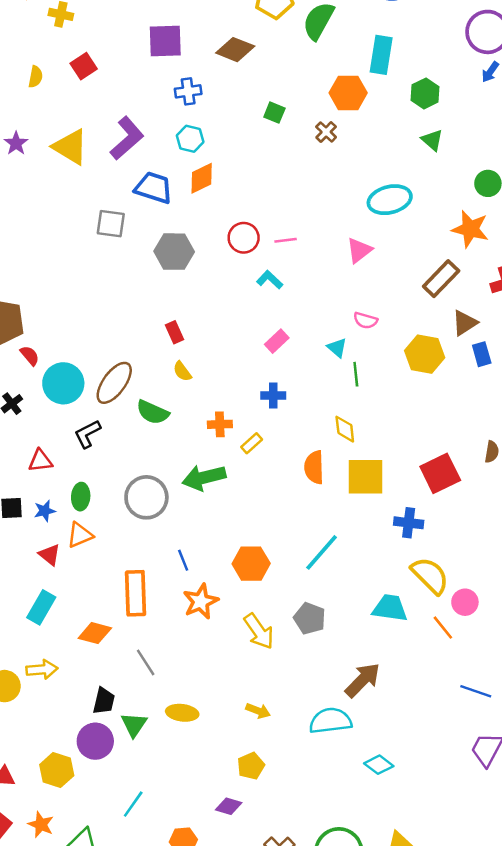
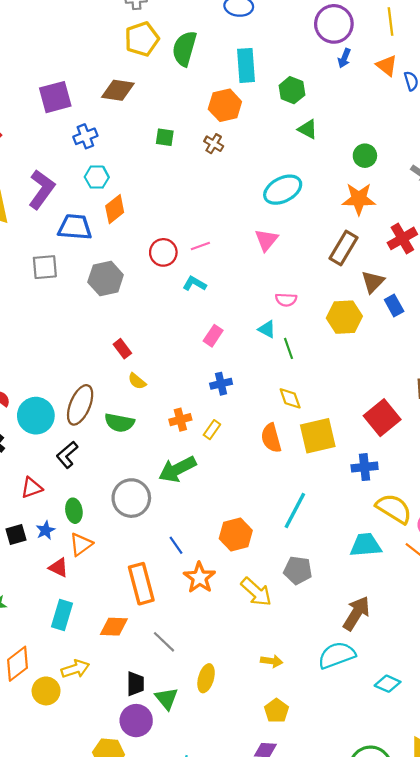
yellow ellipse: (182, 713) -> (206, 678), turned -68

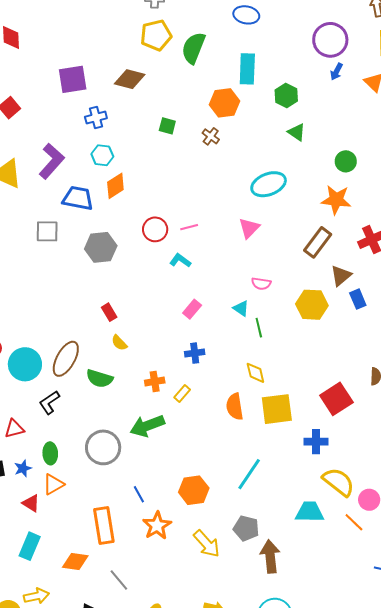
brown arrow: (356, 613) -> (270, 556), moved, turned -44

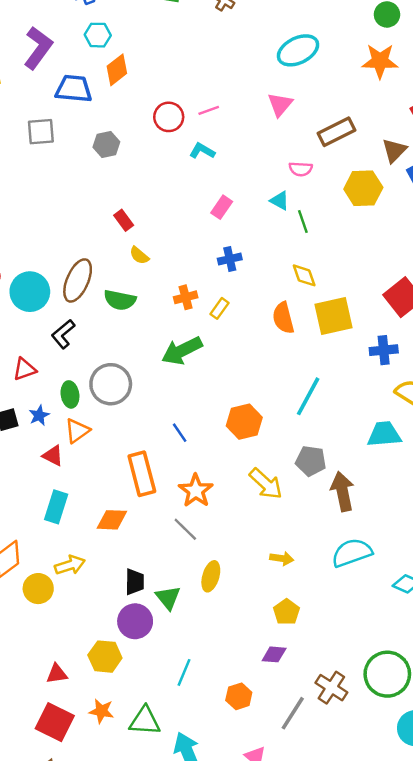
brown rectangle: (318, 242) -> (337, 132), moved, turned 32
gray hexagon: (101, 247) -> (106, 144), size x0.7
gray circle: (103, 447) -> (111, 384), moved
orange star: (157, 526) -> (196, 491), moved
gray line: (119, 580) -> (185, 529), moved

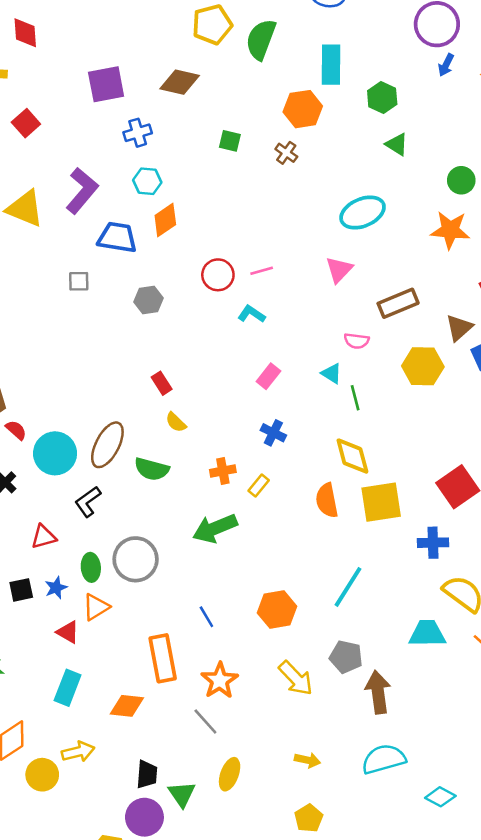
gray square: (41, 132) -> (79, 281), size x0.7
blue cross: (230, 259) -> (273, 433), turned 35
yellow diamond: (304, 275) -> (352, 456), size x1.4

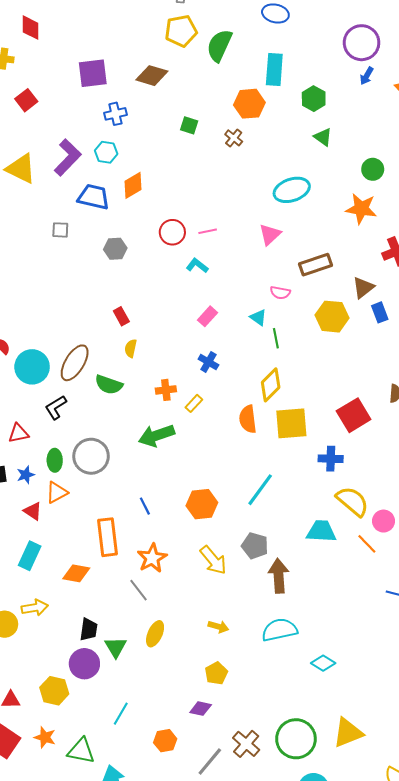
cyan hexagon: (147, 181) -> (106, 152), moved
yellow semicircle: (176, 422) -> (131, 348), turned 54
yellow diamond: (352, 456) -> (271, 385), turned 56

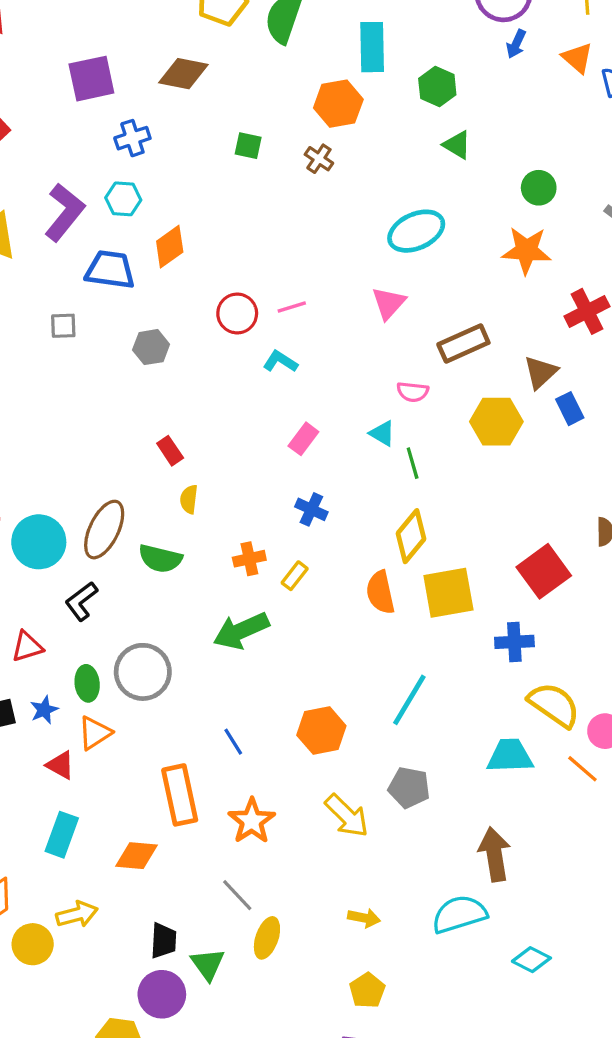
brown arrow: (279, 576) -> (494, 854), moved
gray line: (139, 590) -> (237, 895), moved

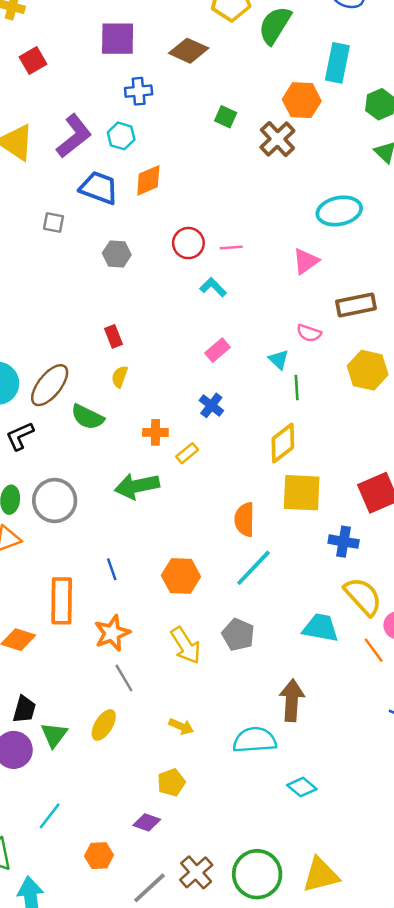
brown cross: (319, 159) -> (277, 139), size x1.6
orange semicircle: (380, 592) -> (245, 519), moved
gray line: (237, 895) -> (124, 678), moved

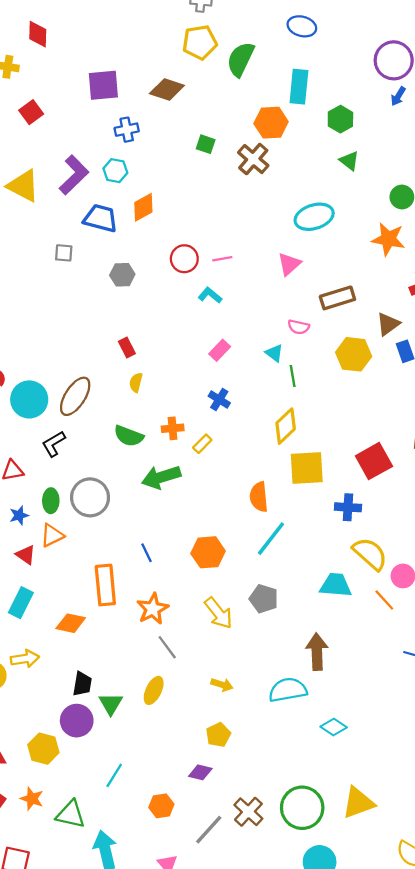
green semicircle: (87, 417) -> (129, 436), moved

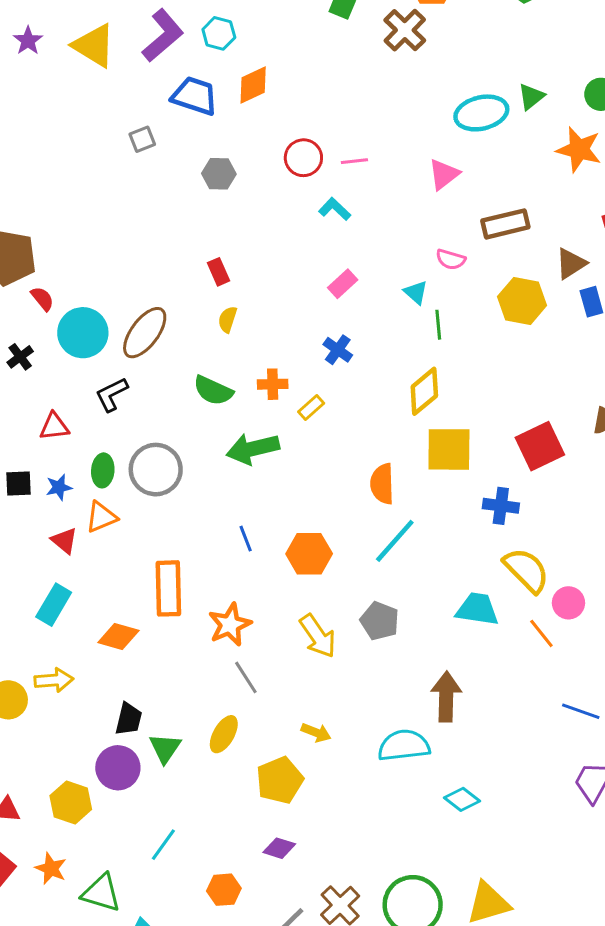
green triangle: (349, 161) -> (531, 97), moved, turned 40
gray square: (64, 253) -> (142, 139), turned -30
blue line: (147, 553) -> (246, 539), moved
yellow pentagon: (218, 735) -> (280, 780), moved, size x1.4

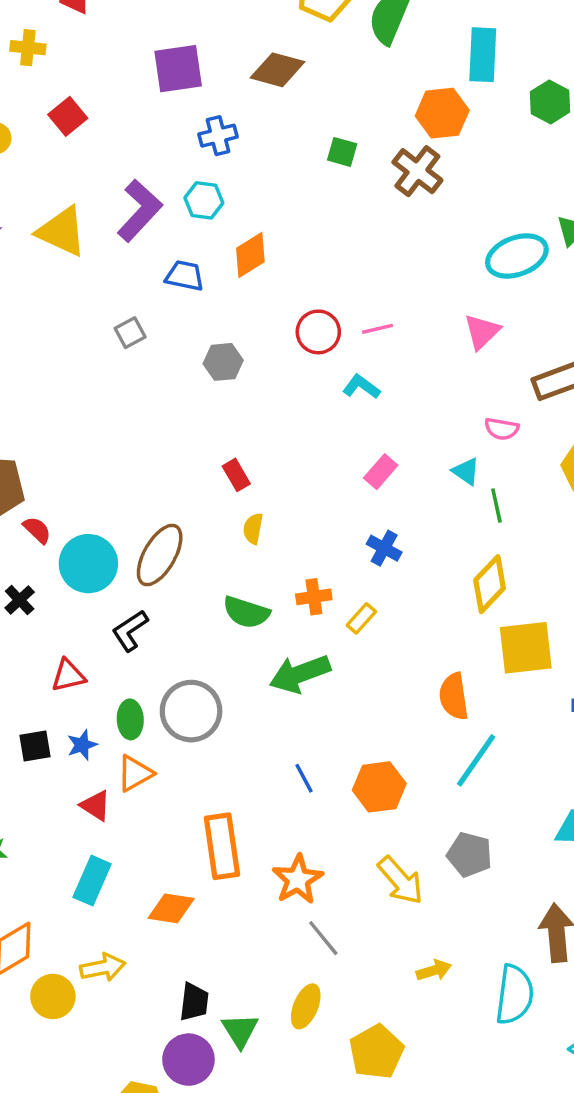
blue trapezoid: (195, 96) -> (185, 276), size x0.7
yellow arrow: (316, 732) -> (434, 970), moved, turned -32
cyan semicircle: (404, 745) -> (515, 995), turned 111

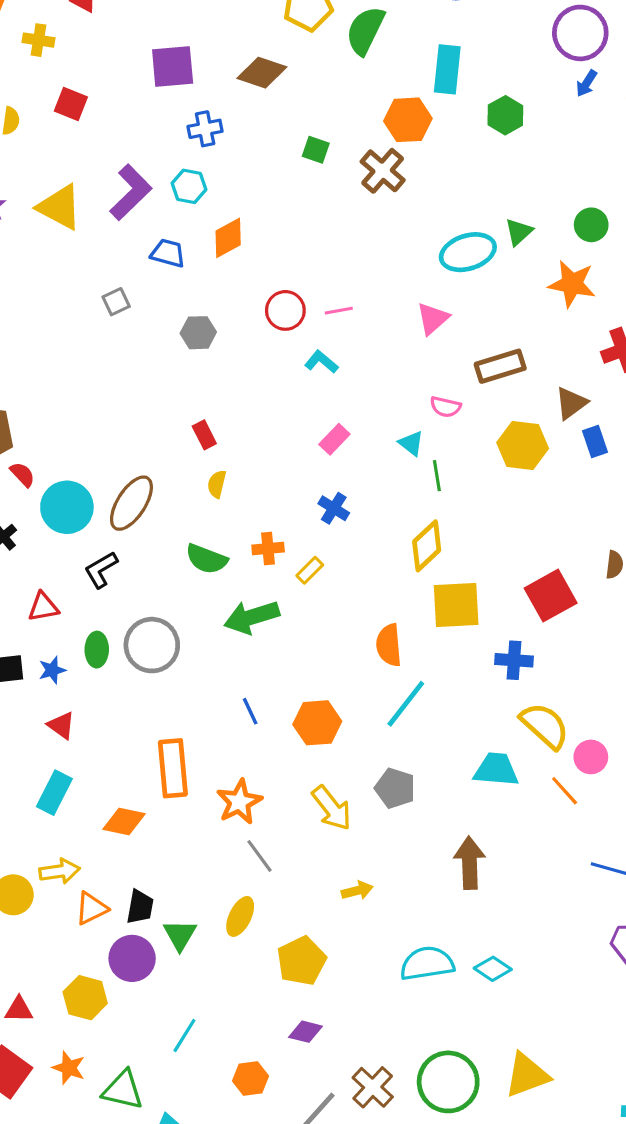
red square: (68, 116) -> (71, 104), turned -32
orange triangle: (135, 773) -> (91, 908), moved
cyan semicircle: (515, 995) -> (427, 963), moved, turned -110

